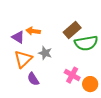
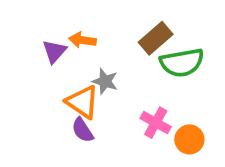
purple triangle: (18, 37) -> (54, 51), turned 40
orange triangle: (23, 59) -> (83, 102), moved, turned -42

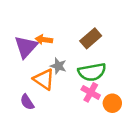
purple triangle: (54, 51) -> (26, 47), size x1.5
green semicircle: (182, 63) -> (92, 72), moved
purple semicircle: (83, 130) -> (27, 102), moved

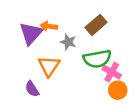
gray star: (58, 66) -> (68, 42), moved
orange triangle: (44, 79) -> (49, 66), turned 30
pink cross: (91, 92) -> (112, 72), moved

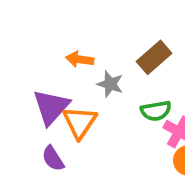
purple triangle: (31, 33) -> (51, 107), moved
green semicircle: (97, 59) -> (156, 111), size x0.7

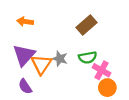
orange arrow: (80, 59) -> (25, 22), moved
gray star: (110, 84) -> (60, 59), moved

